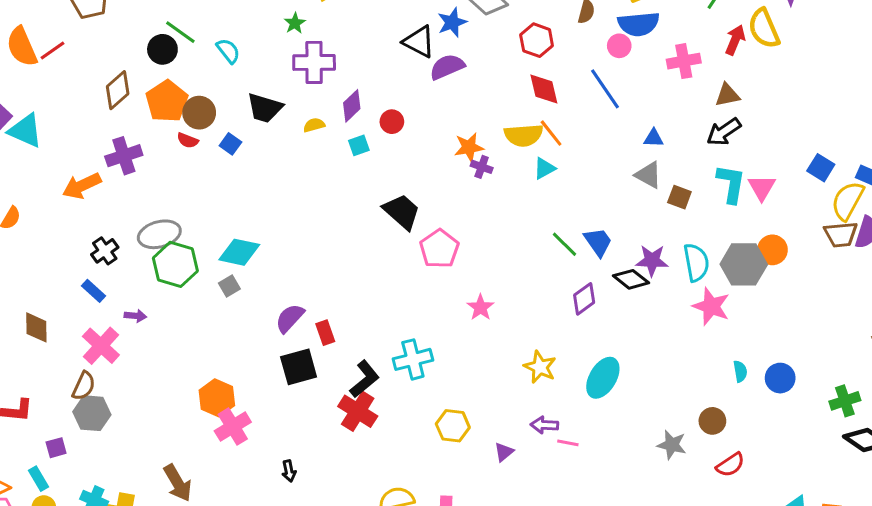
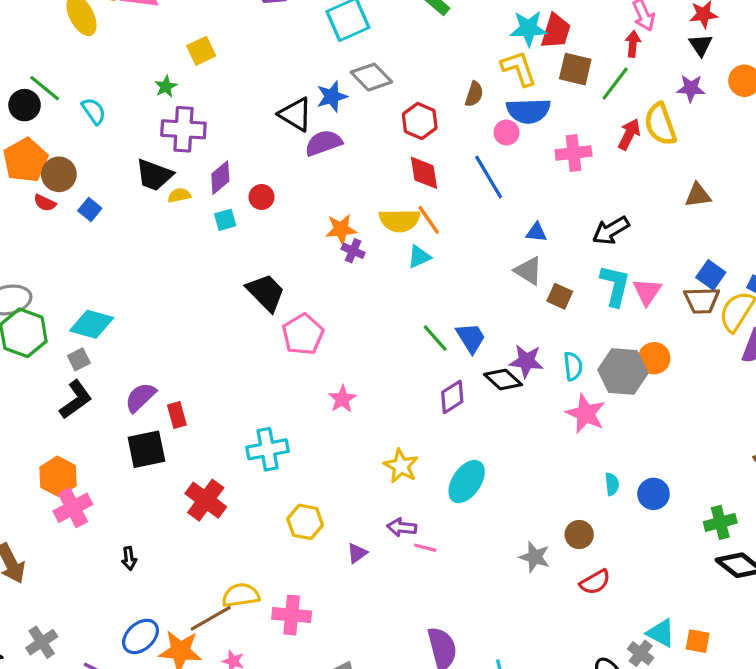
brown triangle: (727, 95) -> (698, 195), moved
black trapezoid: (265, 108) -> (154, 175), moved
brown trapezoid: (841, 234) -> (702, 300), moved
cyan semicircle: (696, 262) -> (573, 366), size x0.7
black L-shape: (365, 379) -> (76, 400), moved

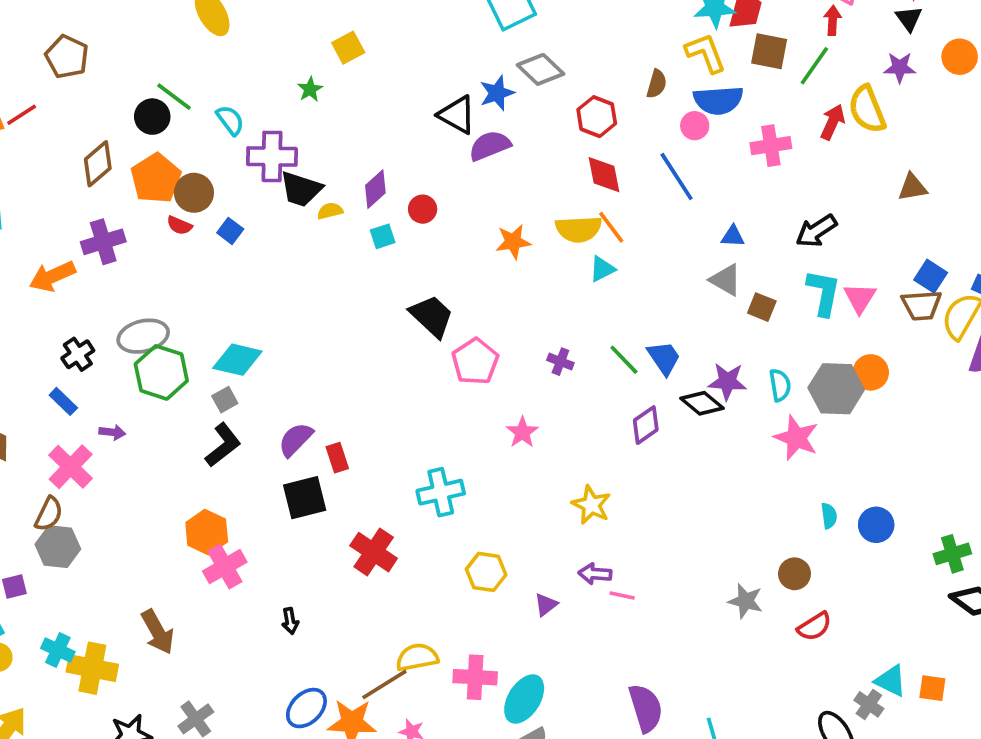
purple cross: (183, 129) -> (272, 156), moved
purple cross: (353, 251) -> (560, 362), moved
cyan ellipse: (467, 482) -> (524, 699), moved

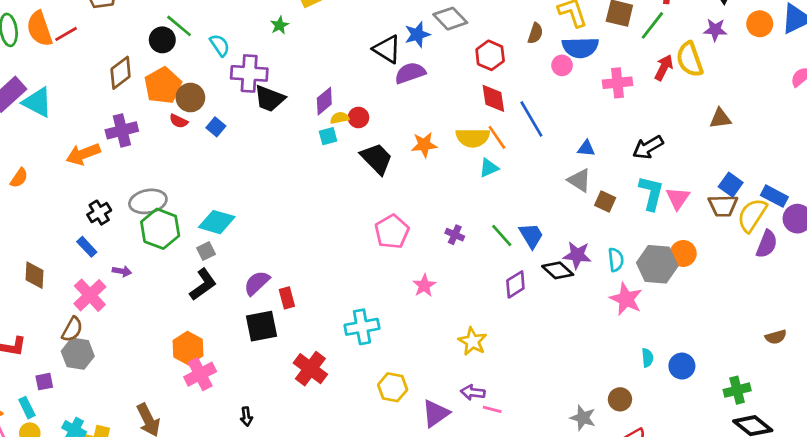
blue line: (677, 176) -> (531, 119), moved
yellow semicircle: (330, 211) -> (340, 118), moved
black trapezoid: (432, 316) -> (377, 159), moved
purple triangle: (546, 605) -> (436, 413), size x1.6

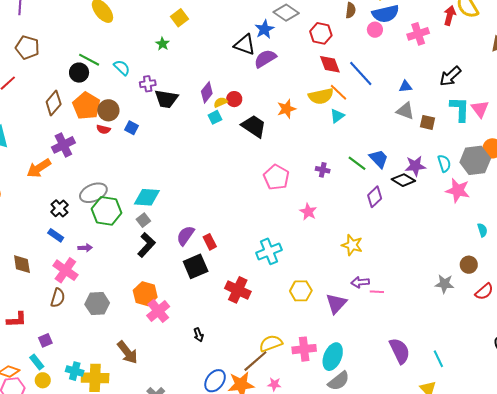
purple cross: (249, 73) -> (148, 84), size x0.6
gray hexagon: (78, 354) -> (97, 304), moved

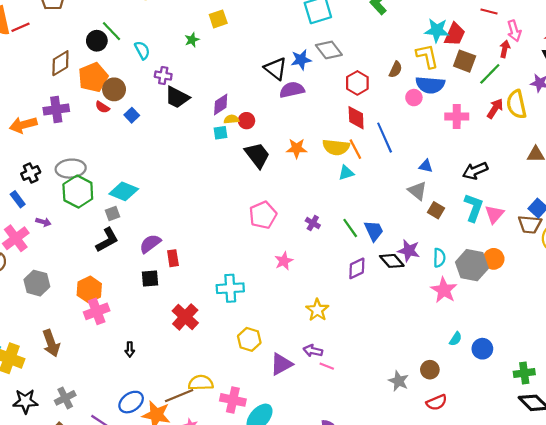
cyan semicircle: (482, 230) -> (456, 339), turned 32
black square: (196, 266) -> (150, 279), size x0.7

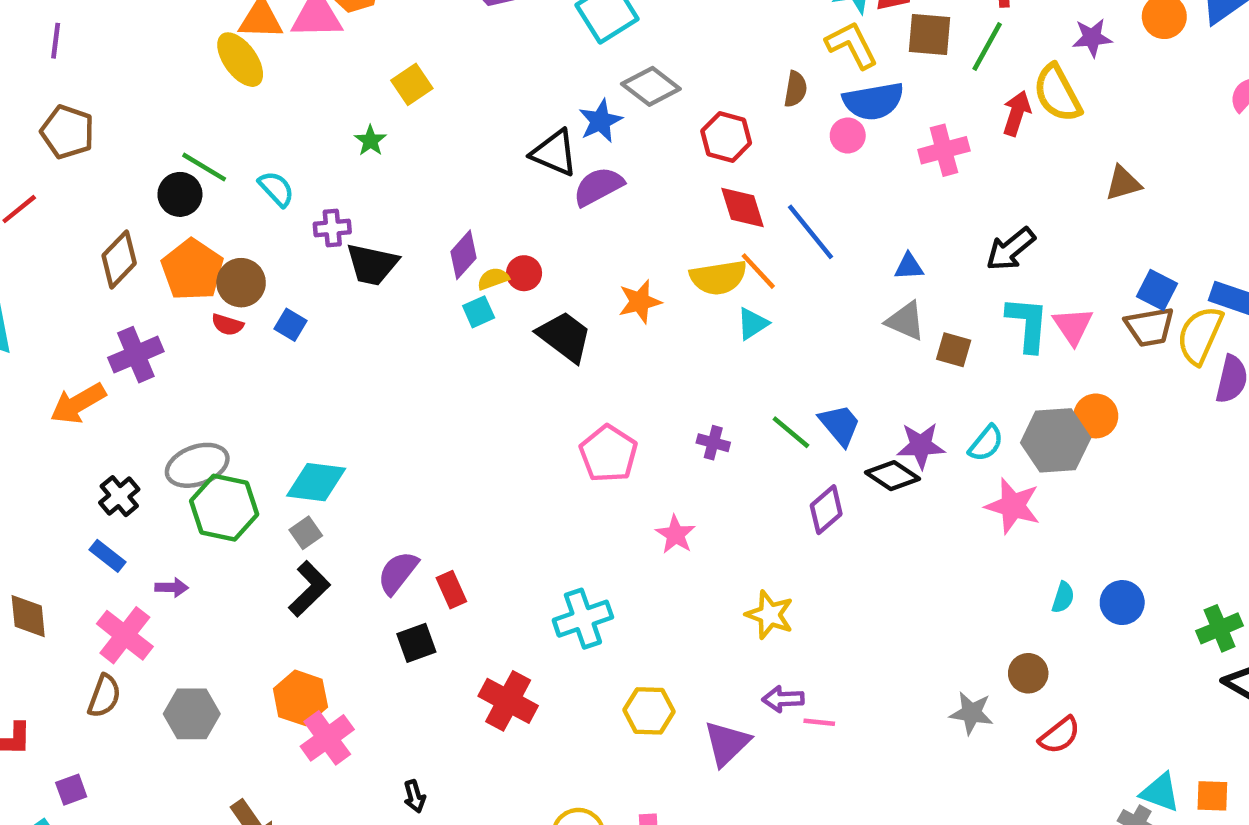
cyan semicircle: (439, 258) -> (986, 443), turned 54

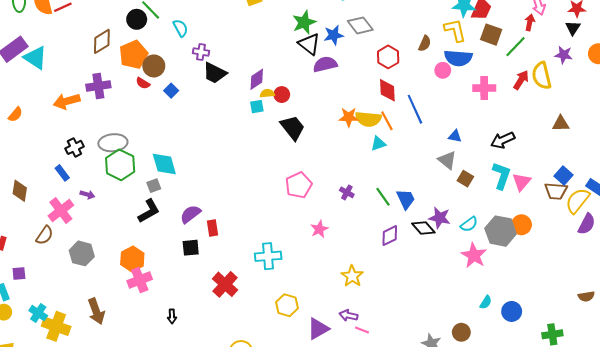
green star: (370, 141) -> (304, 22), moved, size x1.6
orange star: (640, 302) -> (349, 117), moved
cyan diamond: (316, 482) -> (164, 164), turned 52

